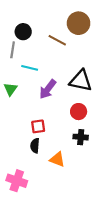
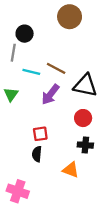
brown circle: (79, 23) -> (70, 17), moved
brown line: (57, 40) -> (56, 68), moved
orange triangle: (57, 159) -> (71, 170), moved

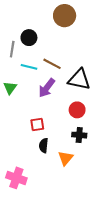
black circle: (25, 34) -> (29, 38), moved
black semicircle: (37, 154) -> (44, 145), moved
orange triangle: (71, 170) -> (66, 158), turned 49

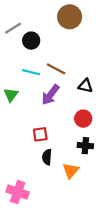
gray line: (12, 49) -> (13, 28), moved, turned 49
black triangle: (79, 80) -> (85, 86), size x0.6

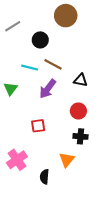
black circle: (31, 41) -> (40, 40), moved
black semicircle: (47, 157) -> (44, 177), moved
pink cross: (18, 192) -> (17, 160), moved, turned 36

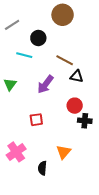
brown line: (53, 64) -> (65, 60), moved
cyan line: (30, 68) -> (24, 55), moved
black cross: (81, 136) -> (85, 121), moved

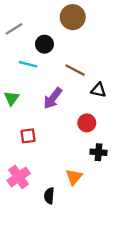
black triangle: (77, 76) -> (99, 90), moved
red square: (36, 120) -> (28, 136), moved
black cross: (85, 121) -> (99, 152), moved

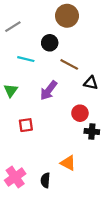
black circle: (44, 44) -> (50, 43), moved
black cross: (99, 152) -> (92, 132), moved
pink cross: (19, 177) -> (15, 177), moved
orange triangle: (74, 177) -> (68, 163), turned -42

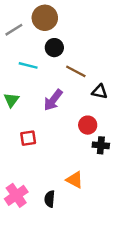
brown circle: (67, 16) -> (45, 18), moved

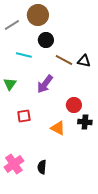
black triangle: (100, 92) -> (84, 61), moved
orange triangle: (75, 180) -> (58, 128), moved

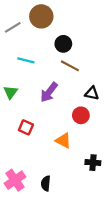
black circle: (46, 40) -> (63, 44), moved
black triangle: (84, 61) -> (92, 93), moved
red square: (24, 116) -> (26, 127), turned 32
black cross: (85, 122) -> (93, 163), moved

